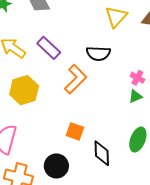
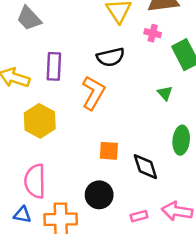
purple rectangle: (49, 48) -> (54, 66), turned 65
pink cross: (137, 78) -> (153, 33), moved
green triangle: (135, 96) -> (165, 93), turned -32

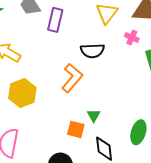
purple rectangle: (54, 66) -> (55, 20), moved
green triangle: (165, 93) -> (94, 116), moved

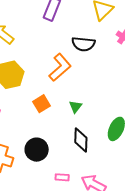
orange square: (76, 129) -> (42, 104), moved, turned 36

